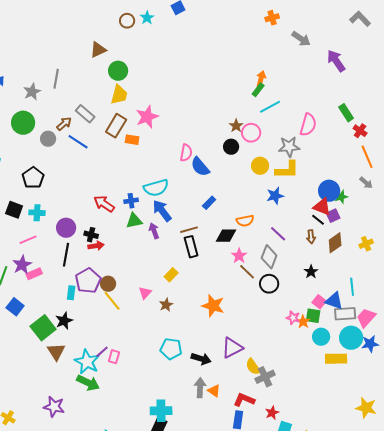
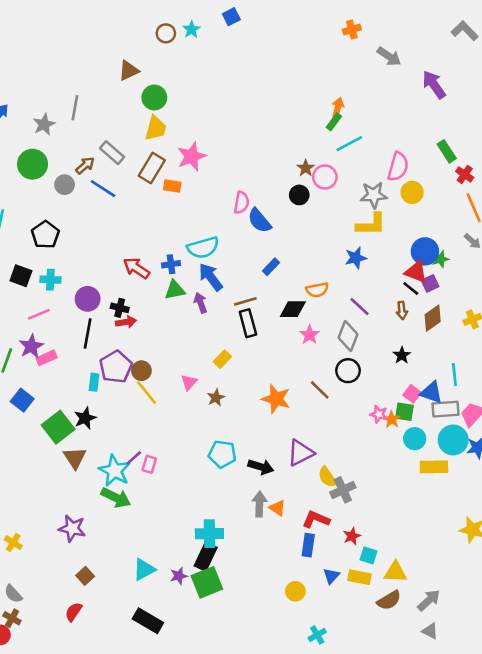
yellow circle: (260, 166) -> (412, 192), moved
brown line: (247, 272) -> (320, 390), moved

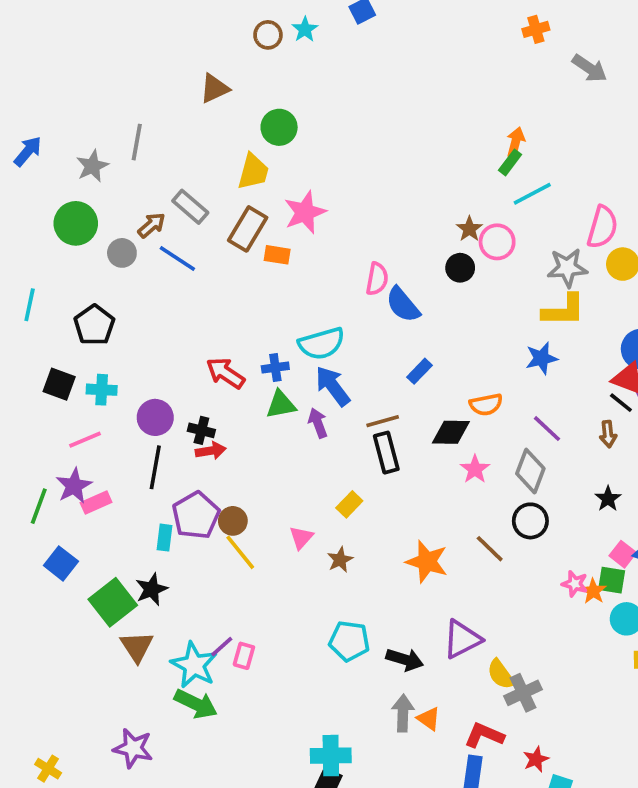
green circle: (154, 97) -> (279, 127), moved

